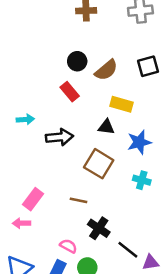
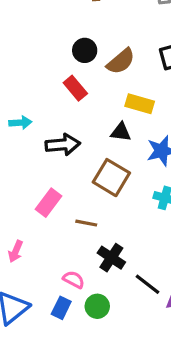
pink rectangle: (33, 199) -> (49, 203), moved
pink arrow: (22, 223) -> (16, 251), turned -66

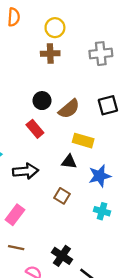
brown square: (111, 178) -> (62, 196), size x0.6
brown line: (86, 223) -> (16, 248), moved

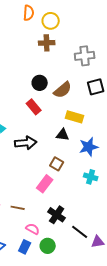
orange semicircle: (14, 17) -> (29, 13), moved
gray cross: (101, 54) -> (85, 56), moved
pink rectangle: (15, 215) -> (45, 184), moved

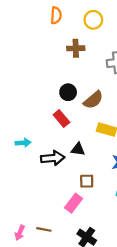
yellow circle: (51, 21) -> (93, 20), moved
black triangle: (63, 135) -> (78, 149), moved
brown square: (57, 164) -> (87, 181), turned -32

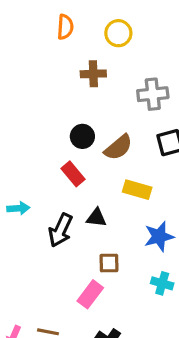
black arrow: (53, 158) -> (61, 230), turned 120

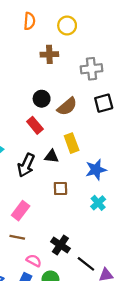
yellow rectangle: (137, 190) -> (72, 143), moved, turned 54
cyan cross: (162, 283) -> (98, 203), turned 32
pink rectangle: (90, 294) -> (21, 211), moved

